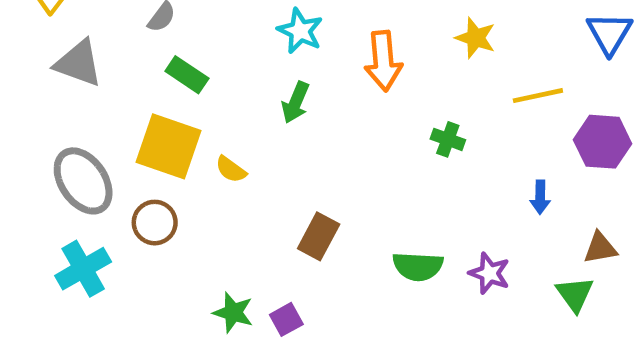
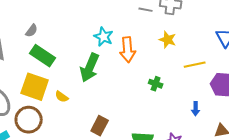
cyan star: (300, 31) -> (104, 37), moved
green rectangle: (187, 75) -> (43, 56), size x1.4
green arrow: (295, 102) -> (90, 68), size x1.6
brown circle: (155, 223) -> (29, 120), size x1.4

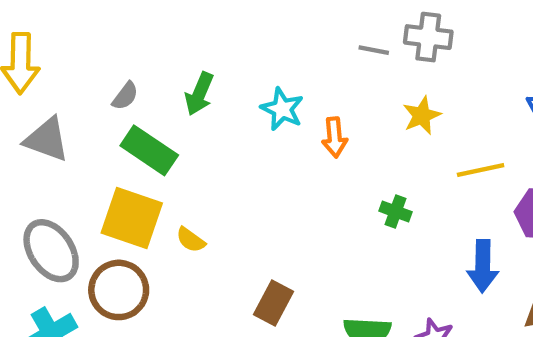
yellow star: (168, 40) -> (422, 116), turned 30
orange arrow: (128, 50) -> (334, 137), size x0.7
green arrow: (90, 68) -> (199, 94), moved, size x0.7
blue arrow: (196, 109) -> (483, 266), size x1.6

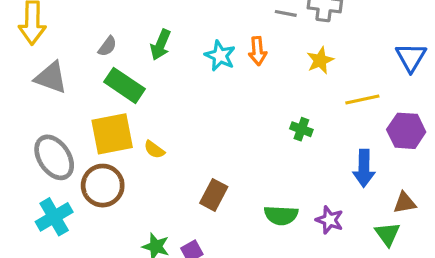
orange arrow: (334, 137) -> (258, 51), moved
yellow square: (132, 218) -> (112, 134), turned -30

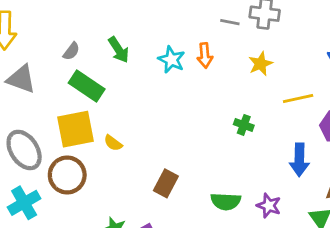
green arrow: (161, 45) -> (119, 50), turned -56

